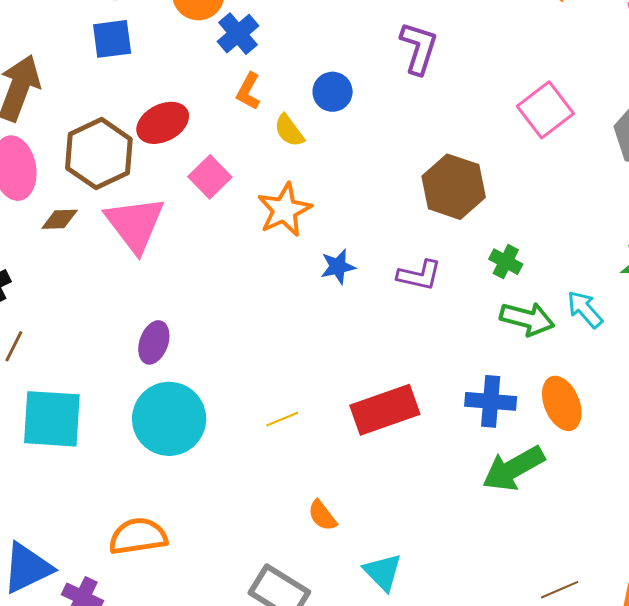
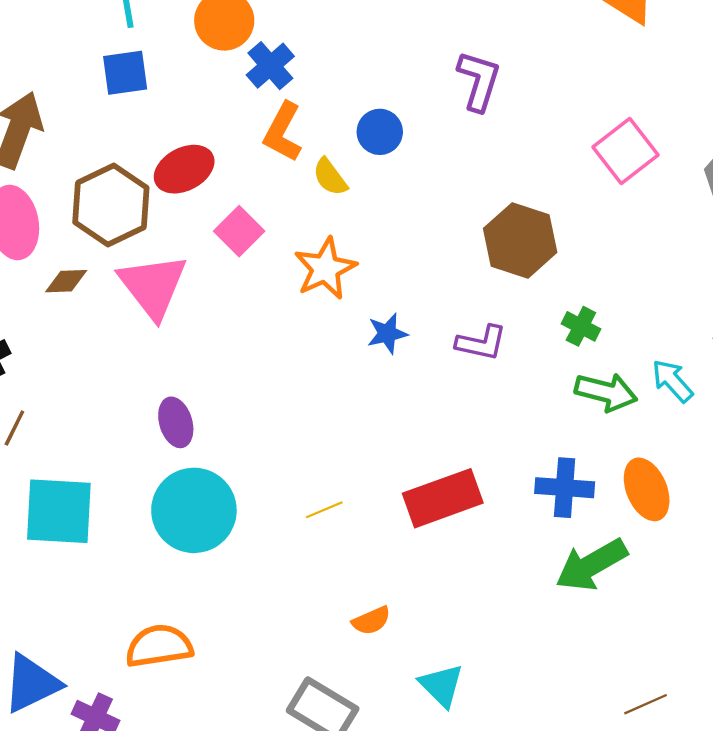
orange L-shape: (248, 91) -> (283, 132), size x1.4
purple ellipse: (154, 342) -> (176, 422), turned -36
orange semicircle: (322, 516) -> (371, 621), turned -76

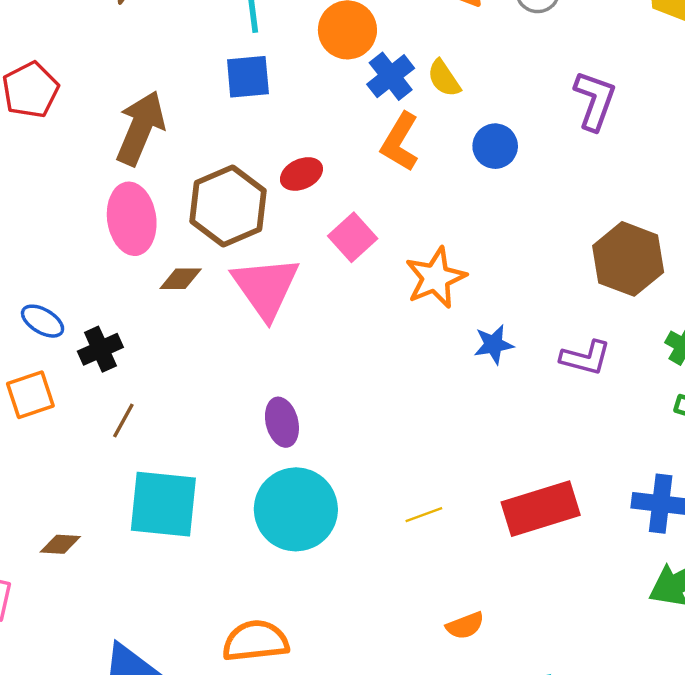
red ellipse: (184, 169) -> (301, 174), size x0.7
yellow semicircle: (330, 177) -> (444, 78), moved

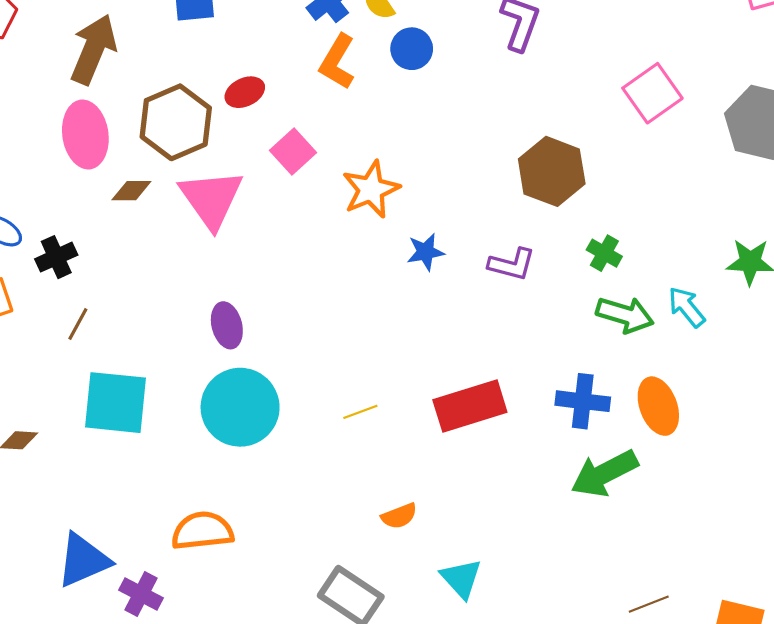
blue circle: (495, 146) -> (412, 49), moved

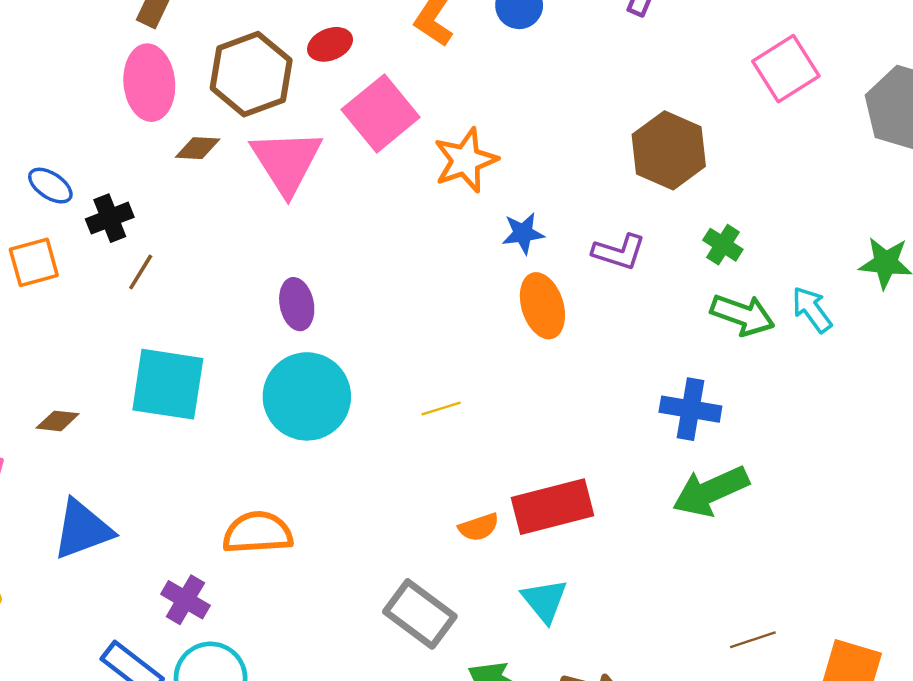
pink square: (293, 152) -> (381, 113), size x1.5
brown line: (78, 324) -> (141, 272), moved
red rectangle: (470, 406) -> (552, 507), moved
orange ellipse: (658, 406) -> (542, 306), moved
blue triangle: (83, 560) -> (82, 529), moved

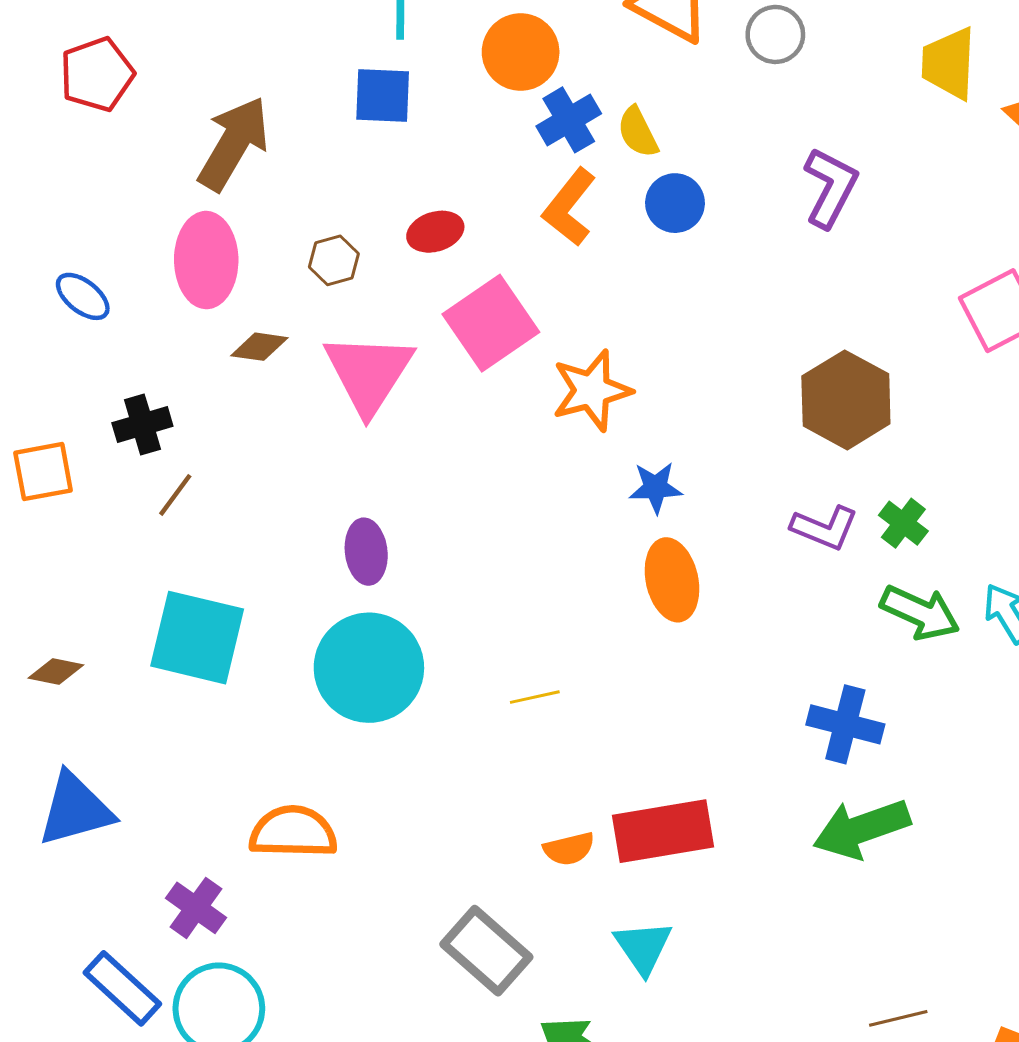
brown hexagon: (251, 74) -> (334, 260), size x0.5
blue ellipse: (50, 186) -> (83, 296), moved
purple L-shape: (619, 252) -> (825, 528), moved

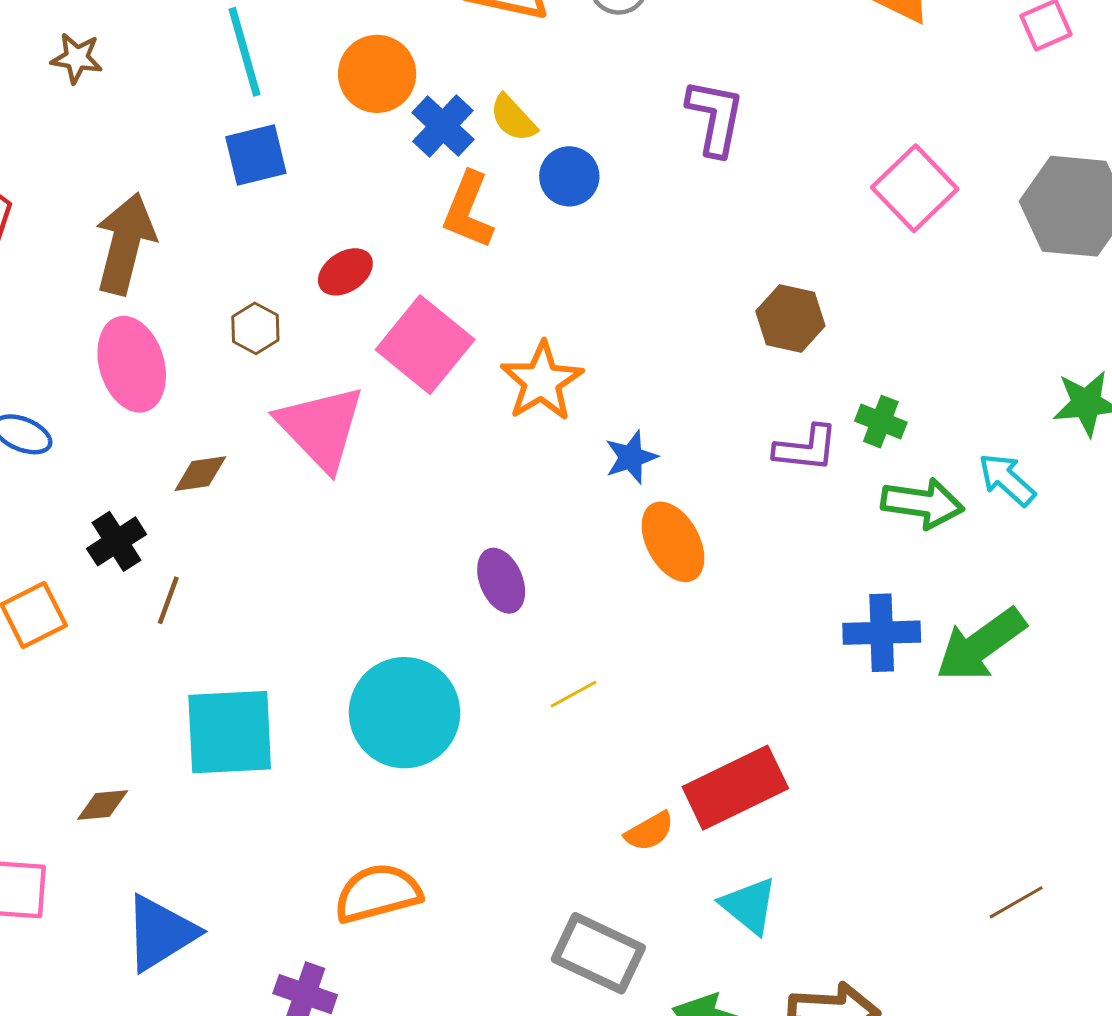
brown diamond: (259, 347) -> (200, 474), moved
brown hexagon: (846, 400) -> (790, 318), size x0.7
purple ellipse: (366, 552) -> (501, 581), moved
green arrow: (862, 829) -> (981, 645), moved

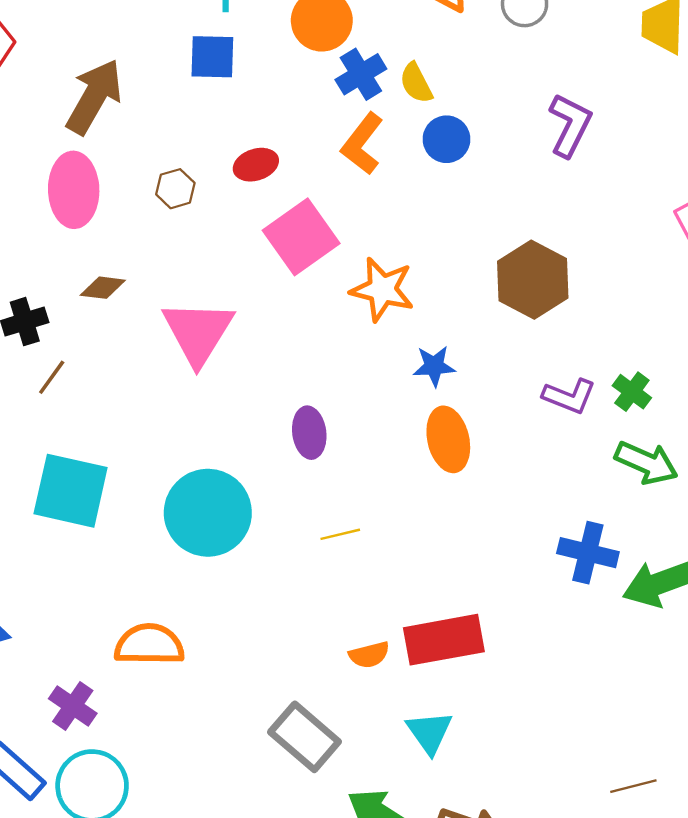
brown hexagon: (790, 318) -> (533, 280), moved, size x1.4
orange star: (542, 381) -> (382, 289), turned 30
pink triangle: (321, 428) -> (198, 332), moved

